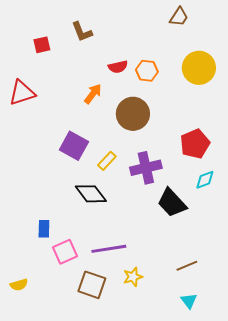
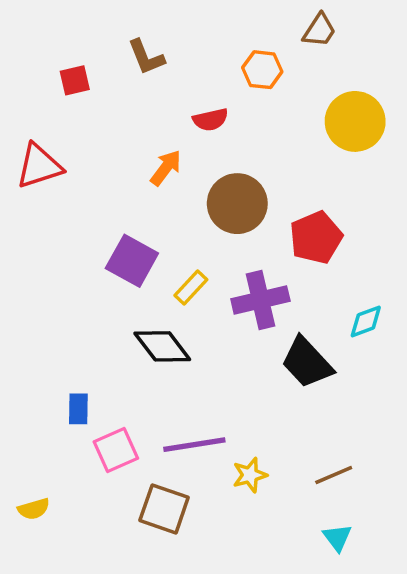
orange hexagon: (147, 71) -> (262, 70), moved
red pentagon: (195, 144) -> (316, 238), moved
yellow star: (133, 277) -> (250, 475), moved

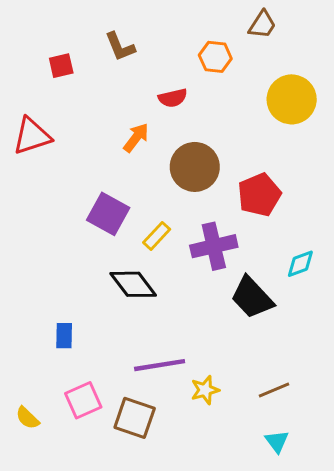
pink square: (116, 450) -> (83, 400), moved
yellow semicircle: (34, 509) -> (27, 418), turned 60

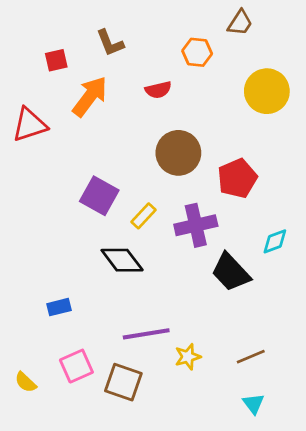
orange arrow: (136, 138) -> (90, 97), moved, size x1.5
blue rectangle: (64, 336) -> (59, 307), turned 75

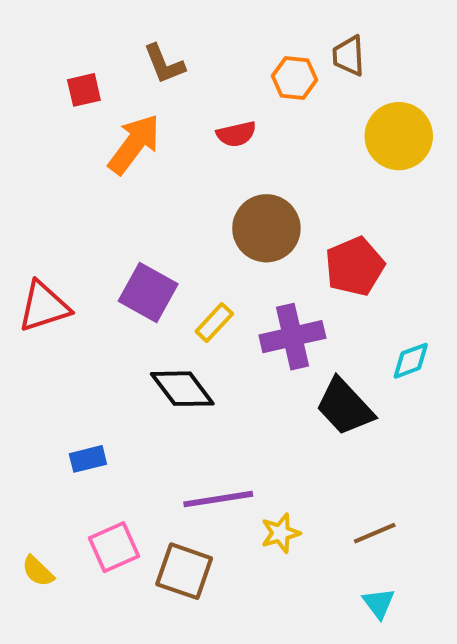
brown trapezoid: (240, 23) -> (349, 56), moved, turned 144
red triangle: (30, 125) -> (44, 307), moved

